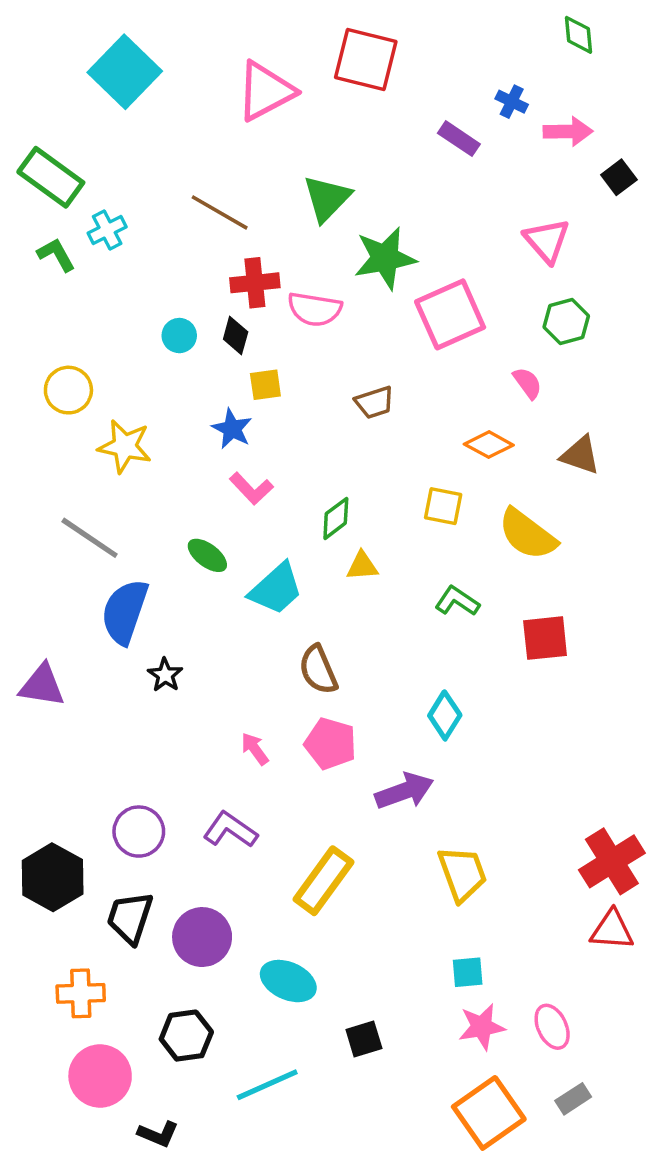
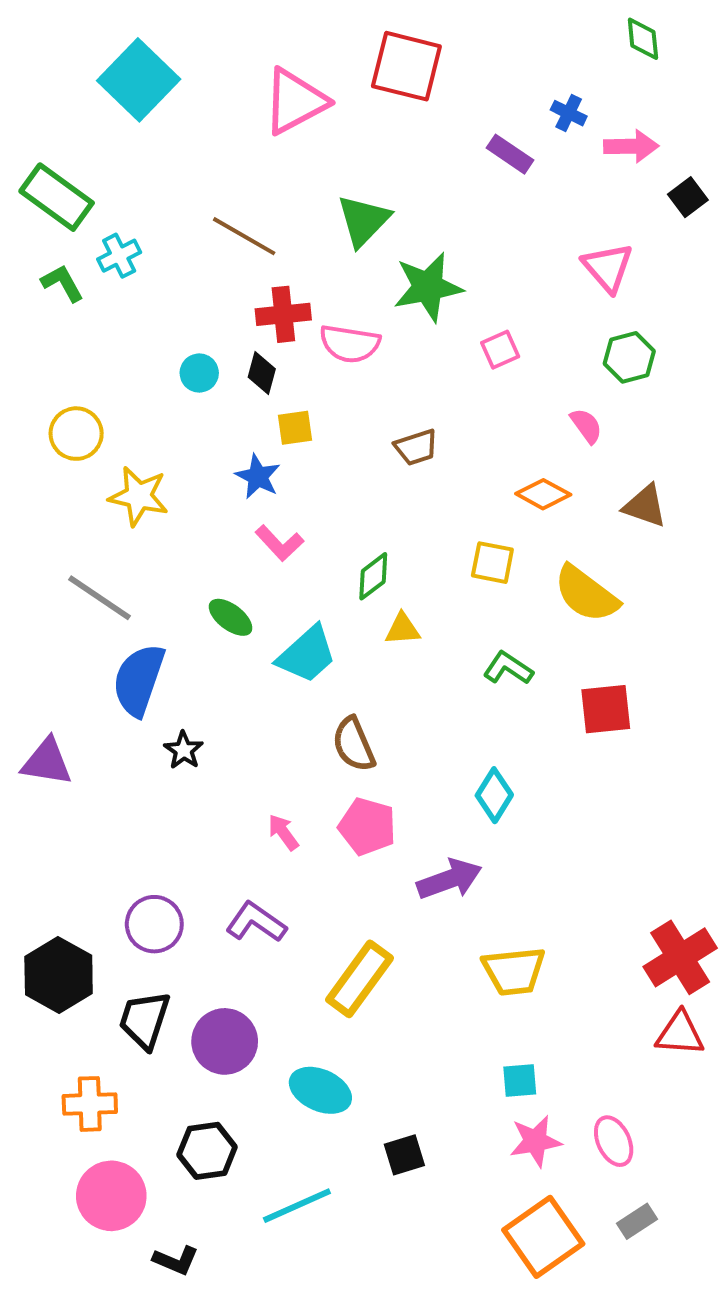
pink square: (450, 314) -> (500, 350), size x0.5
yellow trapezoid: (462, 874) -> (514, 971), turned 104

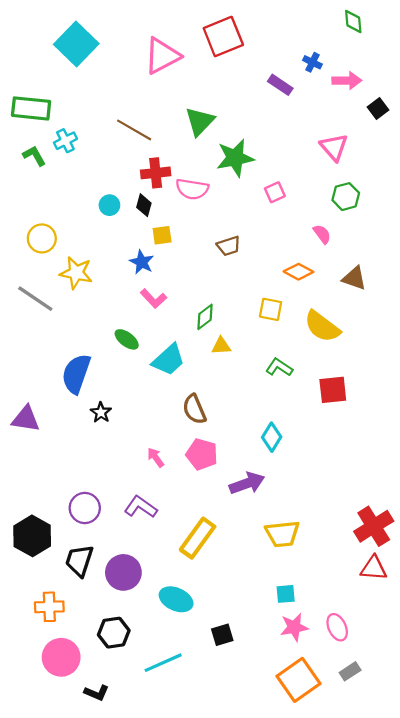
red square: (406, 66) -> (223, 37), turned -36
green rectangle: (57, 197) -> (31, 108), turned -30
gray line: (100, 598) -> (35, 299), moved

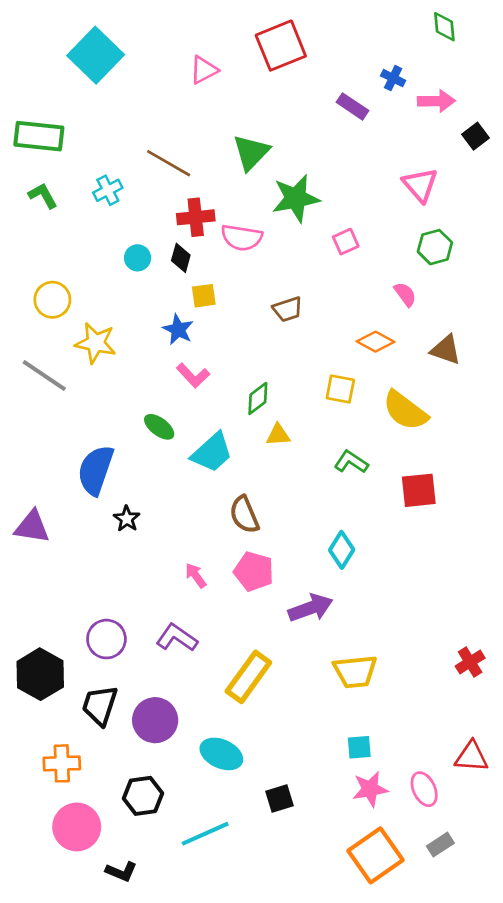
pink triangle: (162, 56) -> (204, 70), size x0.6
cyan cross: (65, 141) -> (108, 190), moved
red cross: (374, 526) -> (470, 662), size x0.6
red triangle: (374, 568) -> (471, 757), moved

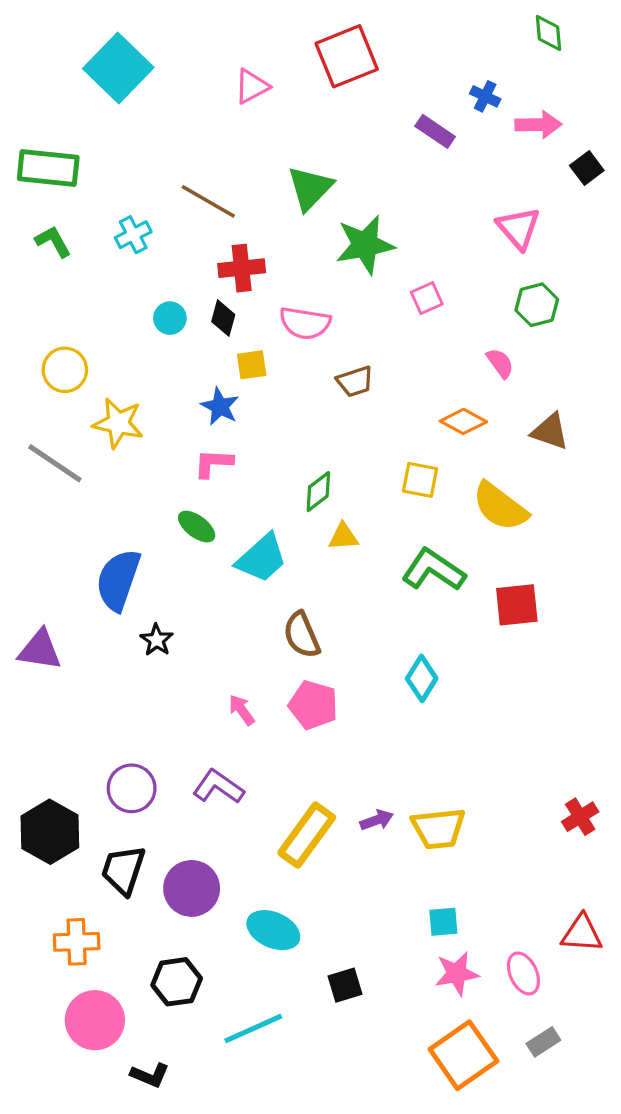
pink semicircle: (242, 238) -> (305, 323), moved
pink L-shape: (193, 375) -> (213, 463), moved, turned 136
green L-shape: (351, 462) -> (433, 570), size x1.5
purple arrow: (311, 608) -> (377, 820), moved, size x0.6

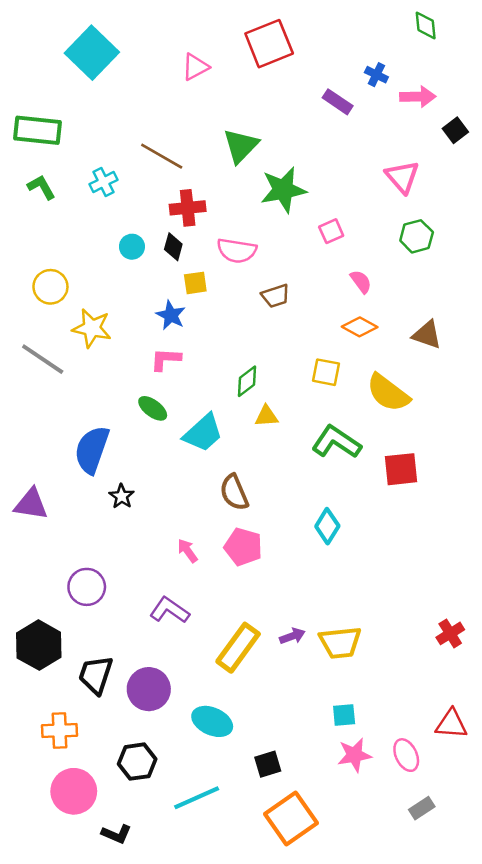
pink semicircle: (500, 363) -> (361, 282), moved
purple circle: (132, 788) -> (87, 587), moved
orange square: (463, 1055) -> (291, 818), moved

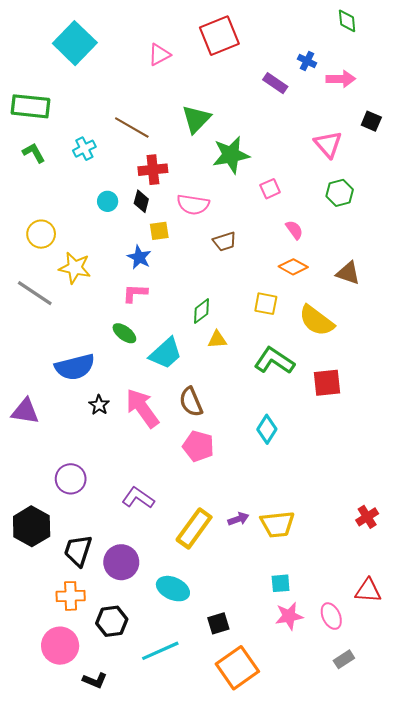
black square: (455, 130) -> (371, 121), moved, turned -30
blue semicircle: (92, 450) -> (75, 367), turned -123
pink arrow: (188, 551) -> (142, 408), moved, size x2.0
orange cross: (60, 730) -> (71, 596), moved

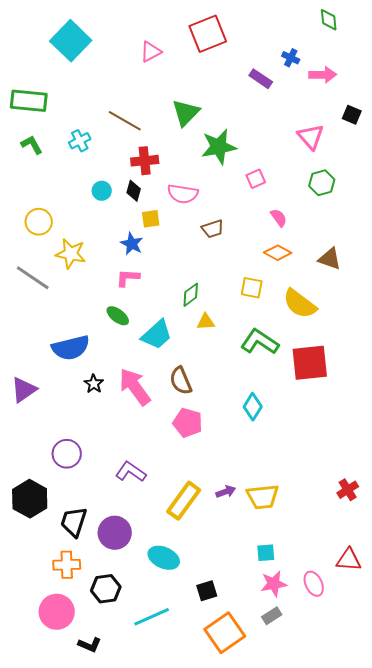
red square: (327, 383) -> (310, 363), size x1.4
purple triangle: (25, 411) -> (24, 390), turned -44
gray rectangle: (344, 659) -> (272, 616), moved

